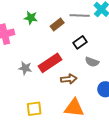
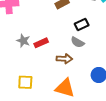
gray semicircle: (92, 62) -> (78, 42), moved
red rectangle: (50, 63) -> (41, 43), moved, size x0.6

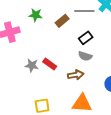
red rectangle: (41, 43) -> (50, 64), turned 72

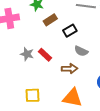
brown rectangle: (62, 21) -> (50, 20), moved
black rectangle: (86, 38) -> (70, 31), moved

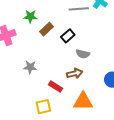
red rectangle: (45, 55) -> (55, 86), moved

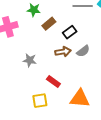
gray semicircle: (83, 54) -> (83, 51), turned -56
brown arrow: (75, 73) -> (63, 52), moved

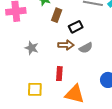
brown rectangle: (49, 24) -> (57, 15), turned -40
red rectangle: (53, 82) -> (59, 74), moved, turned 48

